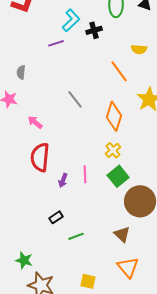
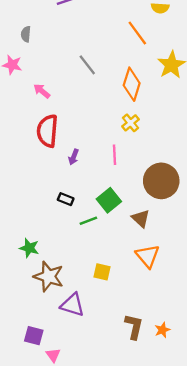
pink line: (85, 174) -> (115, 155), moved
green square: (118, 176) -> (109, 200), moved
black rectangle: (56, 217) -> (66, 199), turned 56

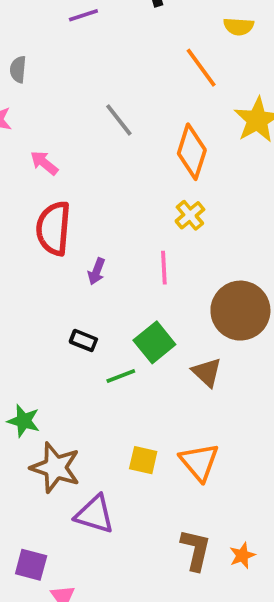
orange triangle: (148, 256) -> (199, 462), moved

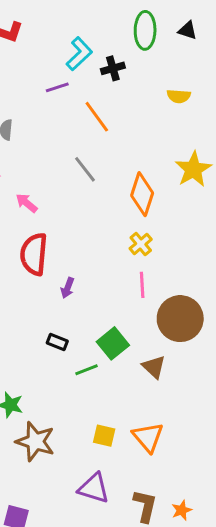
orange line: (201, 68) -> (97, 117), moved
pink line: (164, 268) -> (142, 285), moved
purple triangle: (95, 514) -> (94, 488), moved

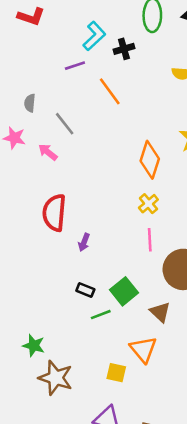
gray line: (85, 169) -> (65, 124), moved
pink arrow: (27, 203) -> (48, 152), moved
black rectangle: (57, 342) -> (85, 290), moved
orange triangle: (148, 437) -> (143, 349), moved

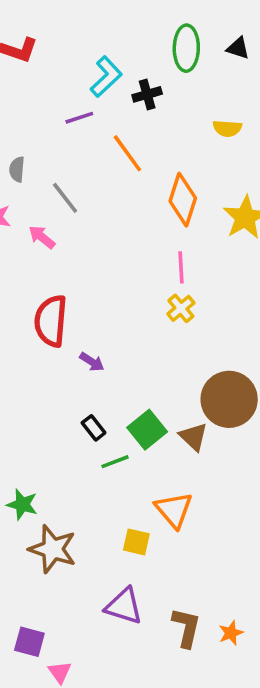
orange diamond: (150, 160) -> (183, 200), moved
pink line: (150, 240) -> (181, 267), moved
purple arrow: (84, 242) -> (92, 362), turned -78
black rectangle: (85, 290) -> (94, 428), turned 30
brown triangle: (160, 312) -> (193, 437), moved

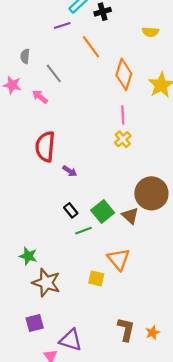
purple triangle: (124, 606) -> (71, 340), moved
purple square: (29, 642) -> (35, 323), moved, turned -30

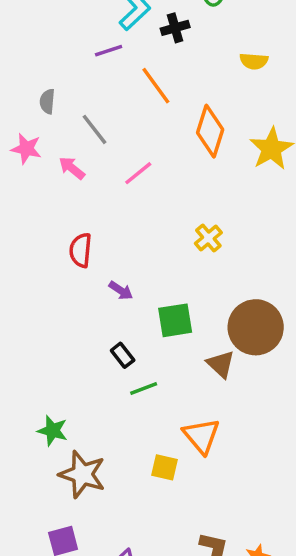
pink line: (123, 115) -> (138, 173), moved, turned 54
red semicircle: (45, 147) -> (81, 250), size x0.7
green square: (103, 211) -> (175, 320), moved, turned 30

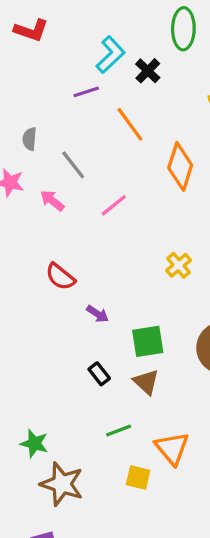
black cross: (175, 28) -> (148, 71), turned -30
red semicircle: (81, 250) -> (60, 277), turned -56
brown triangle: (221, 364) -> (146, 382), moved
green line: (144, 389) -> (119, 430), moved

